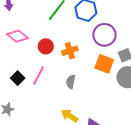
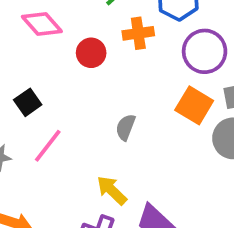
orange cross: (70, 51) -> (138, 33), moved
pink line: (39, 76) -> (48, 146), moved

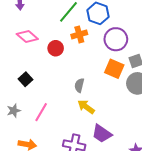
pink line: (48, 146) -> (41, 112), moved
yellow arrow: (112, 190) -> (86, 107), moved

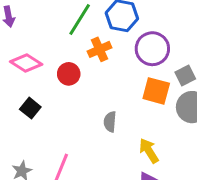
black square: (26, 79) -> (30, 108), moved
yellow arrow: (86, 107) -> (149, 151), moved, turned 30

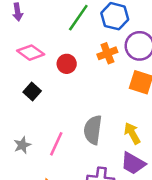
orange cross: (99, 49) -> (107, 53), moved
gray semicircle: (110, 122) -> (93, 130), moved, size x1.6

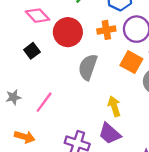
red circle: (67, 64) -> (68, 32), size x1.6
gray semicircle: (93, 130) -> (88, 67), moved

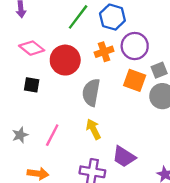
black square: (32, 51) -> (32, 85), turned -35
yellow arrow: (114, 106) -> (93, 129), moved

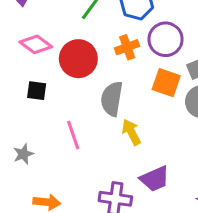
yellow arrow: (93, 129) -> (131, 132), moved
pink line: (52, 135) -> (73, 135), moved, turned -45
purple trapezoid: (124, 157) -> (155, 179), turned -55

